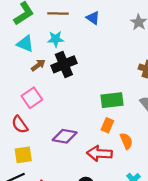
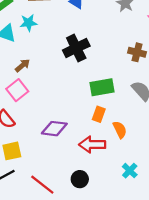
cyan star: (56, 39) -> (28, 23), moved
black cross: (64, 64) -> (76, 48), moved
brown arrow: (38, 65) -> (23, 65), moved

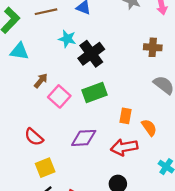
cyan star: (28, 23) -> (67, 39), moved, turned 30
green rectangle: (102, 87) -> (94, 93), moved
pink square: (17, 90) -> (59, 96), moved

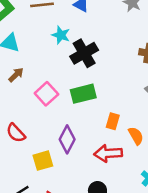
brown arrow: (41, 81) -> (16, 75), moved
purple diamond: (84, 138) -> (67, 139), turned -65
yellow square: (45, 168) -> (43, 161), moved

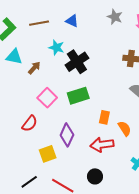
brown arrow: (16, 75) -> (34, 68), moved
red semicircle: (16, 133) -> (30, 123), moved, turned -96

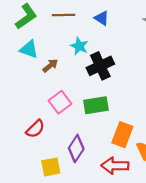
orange rectangle: (104, 117) -> (122, 135), size x1.5

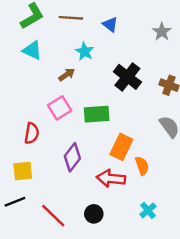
brown arrow: (50, 66) -> (67, 75), moved
black cross: (100, 66) -> (127, 77), moved, turned -32
red semicircle: (35, 129) -> (32, 133), turned -42
yellow square: (51, 167) -> (23, 171), moved

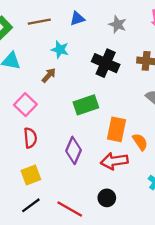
blue triangle: (110, 25) -> (77, 19), turned -42
gray star: (162, 32) -> (118, 25), moved
pink square: (60, 108) -> (25, 105), moved

